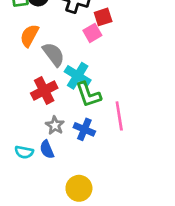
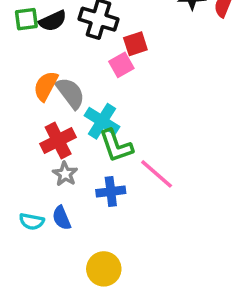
orange semicircle: (29, 36) -> (46, 86), moved
pink line: (119, 116) -> (157, 174), turned -40
gray star: (55, 125) -> (65, 174), moved
blue cross: (84, 129) -> (111, 192), turned -30

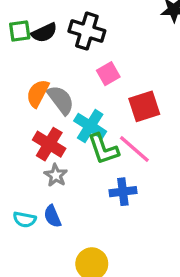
red square: (135, 44) -> (144, 106), moved, size x1.4
red cross: (58, 141) -> (49, 144), turned -32
pink line: (157, 174) -> (134, 149), moved
blue cross: (111, 192) -> (123, 192), moved

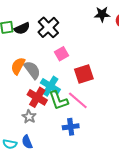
black cross: (87, 31) -> (48, 27), turned 30
red cross: (49, 144) -> (37, 97), moved

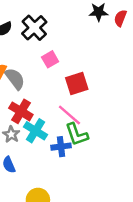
cyan cross: (50, 86) -> (36, 131), moved
green L-shape: (59, 100) -> (77, 134), moved

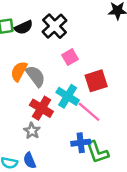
cyan cross: (36, 131) -> (68, 96), moved
green L-shape: (77, 134) -> (97, 152), moved

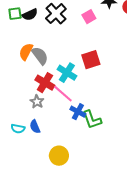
pink square: (70, 57) -> (89, 17), moved
pink line: (89, 112) -> (63, 94), moved
blue cross: (81, 143) -> (78, 112), turned 35

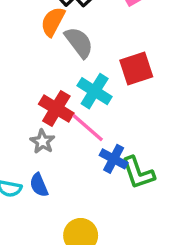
orange semicircle: (26, 52) -> (53, 22), moved
gray semicircle: (40, 56) -> (79, 42), moved

